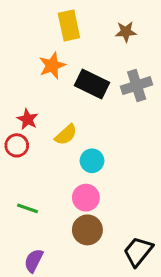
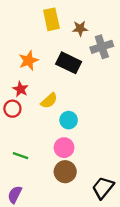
brown star: (126, 32) -> (80, 28), moved
orange star: (52, 66) -> (28, 61), moved
gray cross: (137, 86) -> (102, 47), moved
purple semicircle: (34, 261) -> (15, 195), moved

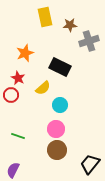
black rectangle: (69, 63) -> (60, 67), moved

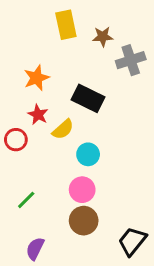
red star: (18, 78) -> (38, 115), moved
green line: (18, 136) -> (26, 200), turned -64
purple semicircle: (13, 170) -> (35, 249), moved

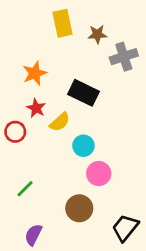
pink circle: (82, 190) -> (99, 174), moved

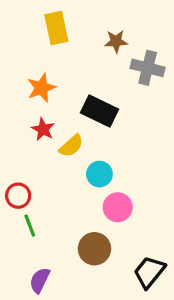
yellow rectangle: (63, 23) -> (56, 28), moved
gray cross: (124, 57) -> (148, 68), turned 32
red circle: (15, 132) -> (18, 196), moved
green line: (25, 189) -> (30, 226), turned -66

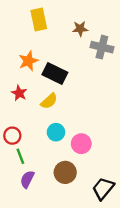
black rectangle: (99, 111) -> (55, 74), moved
red star: (43, 129) -> (19, 93), moved
cyan circle: (99, 174) -> (56, 132), moved
purple semicircle: (40, 280) -> (27, 179), moved

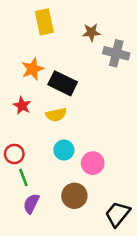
yellow semicircle: (49, 101) -> (56, 115), turned 30

